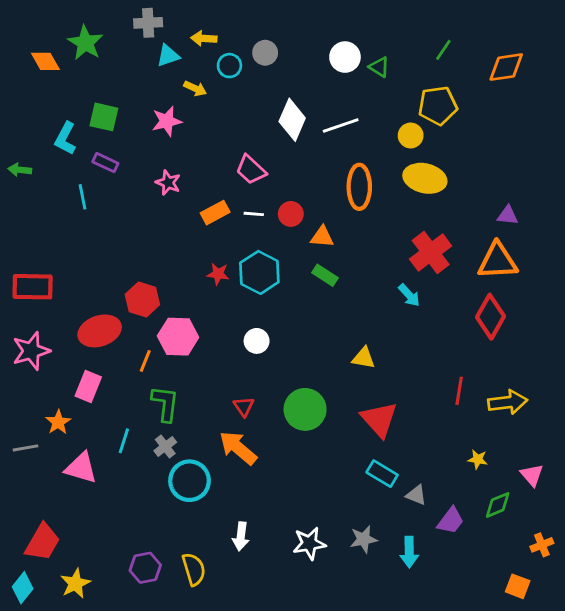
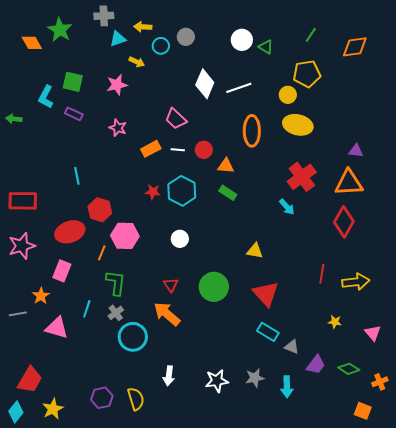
cyan line: (83, 197) -> (77, 176), moved
green diamond: (498, 505) -> (349, 369), moved, turned 55

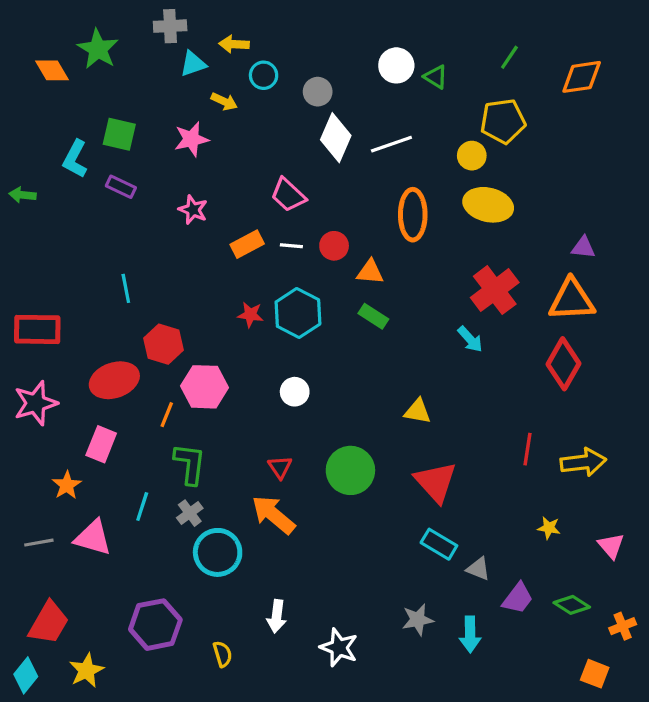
gray circle: (186, 37) -> (318, 92), moved
gray line: (18, 314) -> (39, 543), moved
white star: (217, 381) -> (339, 647), moved, turned 30
purple hexagon: (102, 398) -> (155, 625), moved, size x1.4
yellow semicircle: (136, 399) -> (223, 654), size x0.7

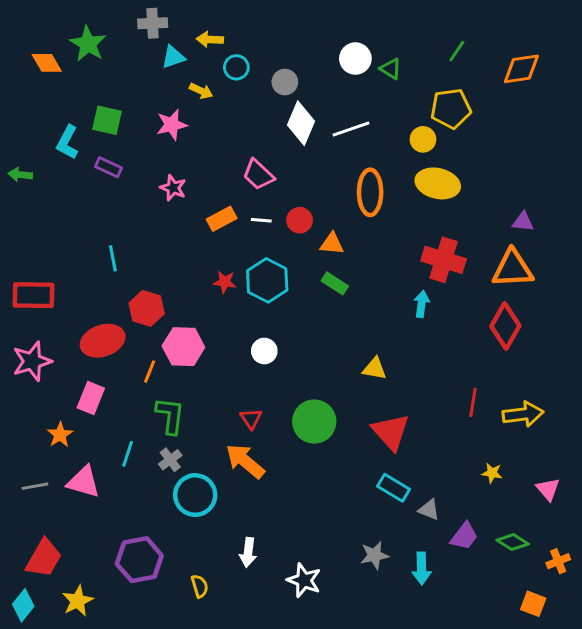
red cross: (495, 290) -> (444, 260), turned -36
cyan arrow: (470, 339) -> (422, 304), turned -130

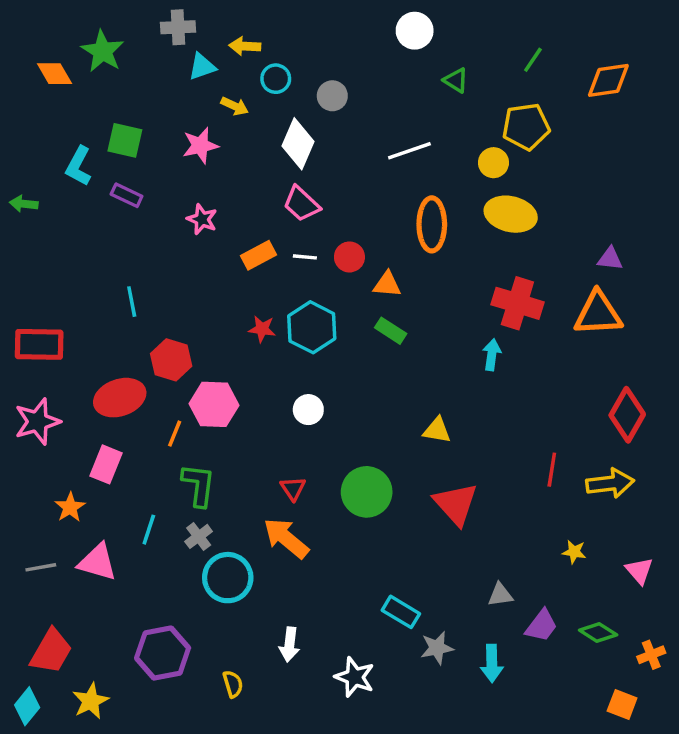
white circle: (355, 59) -> (415, 31), moved
white diamond: (301, 123) -> (298, 144), moved
red diamond: (505, 326) -> (627, 415), moved
cyan rectangle: (394, 488) -> (401, 612), moved
gray triangle: (429, 510) -> (500, 595), turned -30

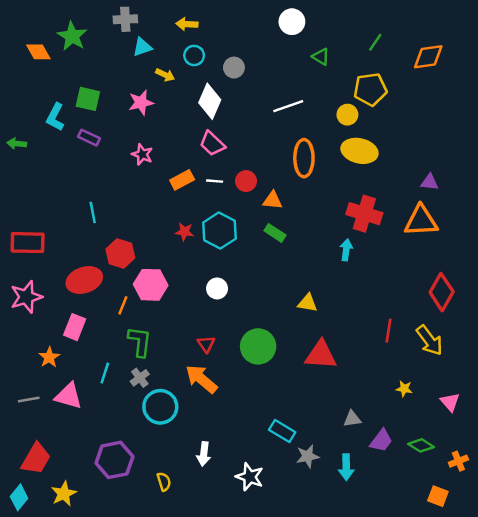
yellow arrow: (245, 46) -> (187, 24), moved
yellow arrow: (610, 483) -> (430, 340), turned 60
red triangle: (456, 504) -> (321, 355), turned -44

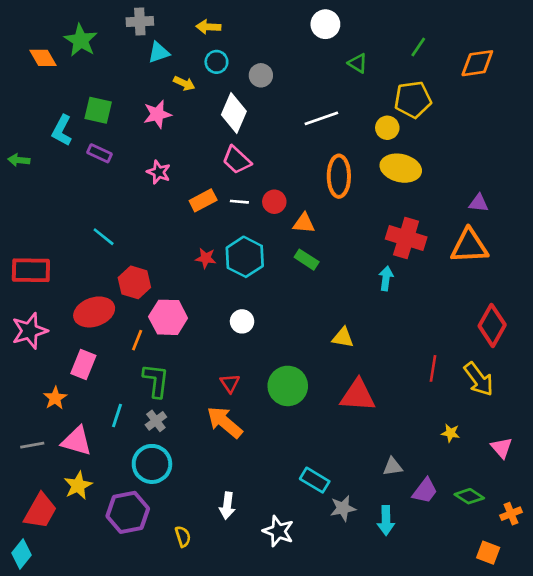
cyan line: (93, 212) -> (104, 237), turned -40
cyan circle: (160, 407) -> (152, 464), moved
yellow star: (64, 494) -> (78, 485), moved

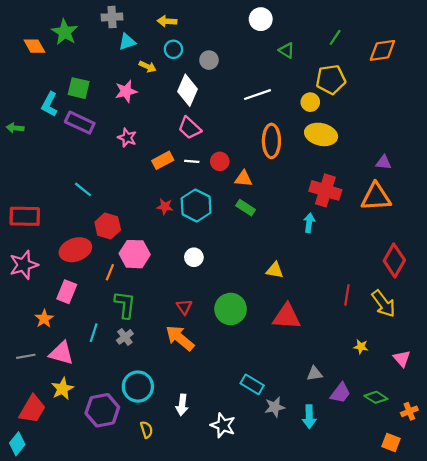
purple rectangle: (100, 153) -> (80, 123), size x1.5
cyan circle: (152, 464) -> (138, 387), moved

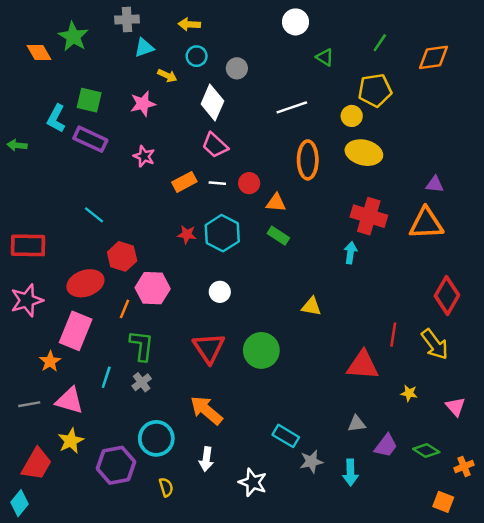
pink rectangle: (67, 292) -> (76, 331), size x1.4
red triangle: (184, 307) -> (209, 348), size x1.8
red triangle: (287, 317) -> (363, 365), moved
orange arrow: (180, 338) -> (206, 410), moved

